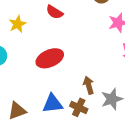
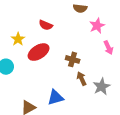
red ellipse: (50, 58) -> (39, 52), moved
brown cross: (79, 107) -> (73, 59), moved

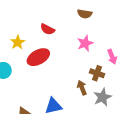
pink star: (97, 26) -> (85, 43), moved
brown cross: (73, 59) -> (97, 73), moved

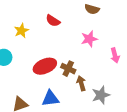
red ellipse: (38, 57) -> (45, 66), moved
brown cross: (97, 73) -> (68, 69), moved

